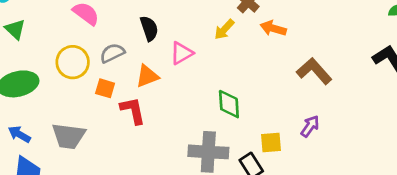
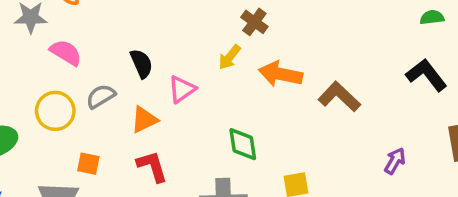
orange arrow: (273, 28) -> (281, 74), moved, size x1.4
orange square: (105, 88) -> (88, 164), moved
red L-shape: (133, 111) -> (152, 166), moved
purple arrow: (310, 126) -> (395, 161), moved

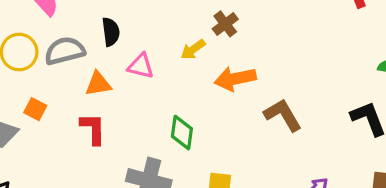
orange arrow: (281, 74) -> (235, 79), turned -39
pink triangle: (182, 89) -> (141, 66), turned 32
gray semicircle: (101, 96) -> (65, 51), size x1.4

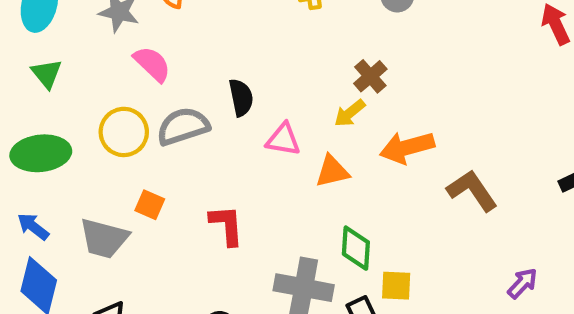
brown cross: (225, 24) -> (370, 76), moved
orange triangle: (98, 84) -> (332, 171), moved
green diamond: (182, 133) -> (356, 248), moved

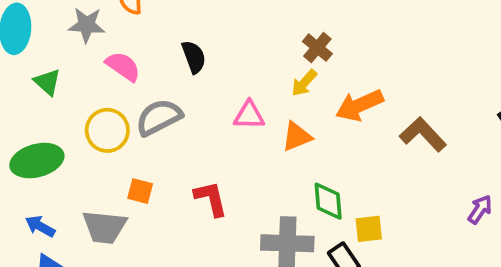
green triangle: (47, 74) -> (47, 82), moved
black semicircle: (241, 98) -> (194, 57), moved

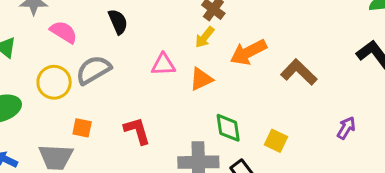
yellow square: (369, 229) -> (276, 141), moved, turned 35

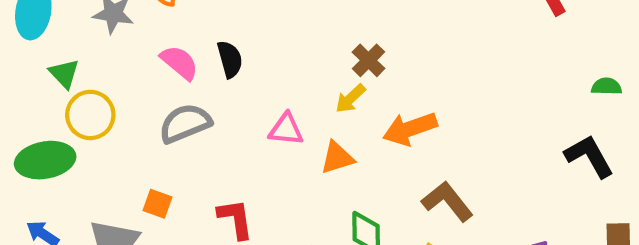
pink semicircle: (64, 32) -> (179, 62), moved
brown L-shape: (299, 72) -> (447, 201), moved
yellow circle: (54, 82) -> (90, 115), moved

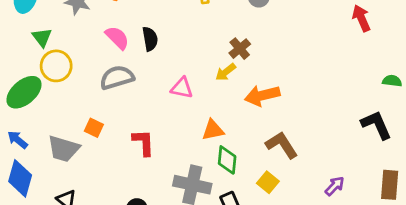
orange triangle: (337, 158) -> (213, 130), moved
green ellipse: (45, 160) -> (24, 92), turned -36

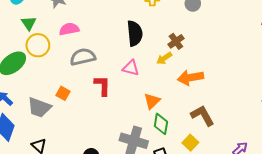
pink semicircle: (117, 38) -> (69, 29), moved, turned -60
black semicircle: (150, 39) -> (135, 33), moved, size x1.4
orange triangle: (213, 130) -> (152, 101), turned -36
red L-shape: (143, 143) -> (102, 86), moved

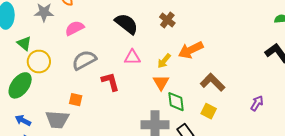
pink semicircle: (69, 29) -> (75, 28), moved
black semicircle: (135, 33) -> (126, 24), turned -30
yellow arrow: (164, 58) -> (164, 61), moved

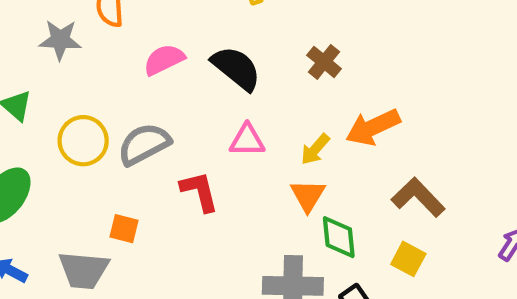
pink semicircle: (75, 28) -> (164, 60), moved
yellow circle: (39, 62) -> (83, 141), moved

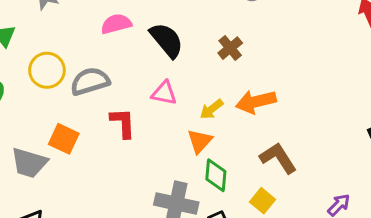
orange square: (124, 229) -> (64, 139), size x1.4

